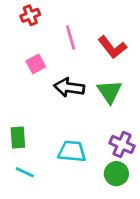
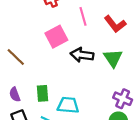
pink square: (36, 64) -> (56, 37), size x1.5
cyan trapezoid: (72, 151) -> (68, 105), moved

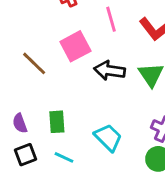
brown line: (16, 57) -> (34, 63), moved
cyan trapezoid: (68, 105) -> (108, 138), moved, turned 40

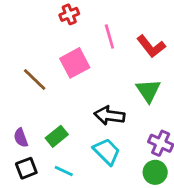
black arrow: (110, 71) -> (109, 116), moved
green rectangle: (57, 122) -> (57, 136), turned 55

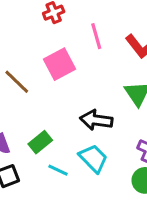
cyan line: (64, 171) -> (58, 170), moved

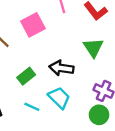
green rectangle: (40, 142) -> (26, 76), moved

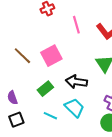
pink square: (33, 25) -> (51, 56), moved

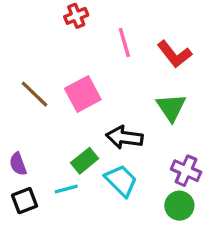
green rectangle: (45, 89) -> (85, 161), moved
cyan line: (50, 116) -> (66, 189), moved, turned -40

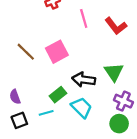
green triangle: (171, 107) -> (114, 72), moved

